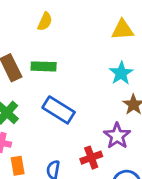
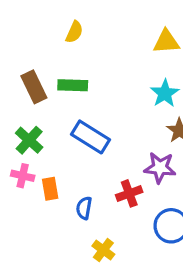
purple star: (117, 136) -> (160, 168), turned -30
orange rectangle: (18, 166) -> (50, 189), moved

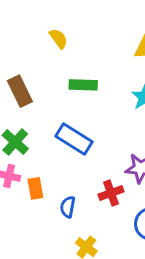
yellow semicircle: (74, 32) -> (58, 39), turned -60
green rectangle: (73, 85) -> (83, 85), moved

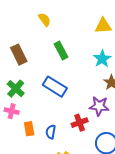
green rectangle: (83, 85) -> (61, 50), turned 60
orange rectangle: (35, 188) -> (29, 129), moved

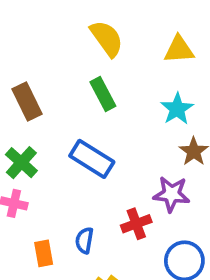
yellow semicircle: (45, 20) -> (107, 38), moved, size x1.5
orange rectangle: (29, 129) -> (44, 253), moved

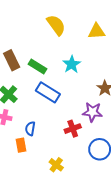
green rectangle: (103, 94) -> (38, 66), moved, turned -30
cyan star: (177, 109) -> (72, 64), moved
blue semicircle: (84, 240) -> (30, 129), moved

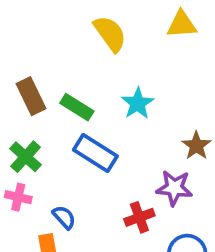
yellow triangle: (97, 31) -> (182, 24), moved
blue semicircle: (30, 129) -> (64, 217), turned 128

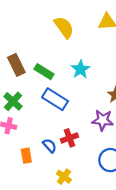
blue semicircle: (64, 217) -> (50, 146), moved
red cross: (139, 217) -> (69, 138), moved

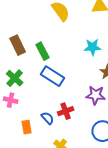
cyan star: (81, 69) -> (93, 47), moved, turned 30
green rectangle: (44, 72) -> (43, 51), turned 30

